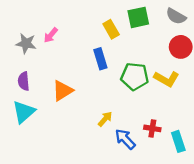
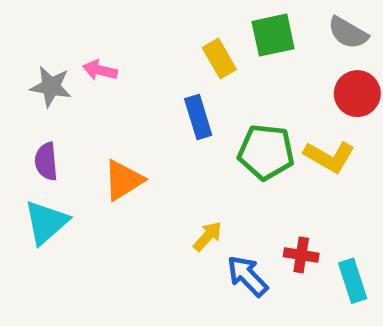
pink arrow: (51, 35) -> (100, 70), turned 63

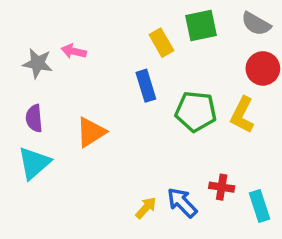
yellow L-shape: (329, 157) -> (242, 115), turned 87
yellow arrow: (208, 236) -> (146, 208), moved

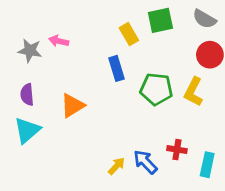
cyan rectangle: (259, 206) -> (207, 165), turned 30

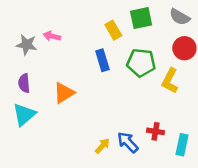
green pentagon: (156, 89) -> (141, 63), moved

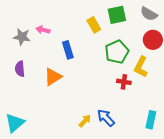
blue rectangle: (102, 60) -> (68, 50), moved
green pentagon: (141, 63) -> (117, 52), turned -30
cyan triangle: (24, 115) -> (15, 123), moved
red cross: (156, 131) -> (124, 82), moved

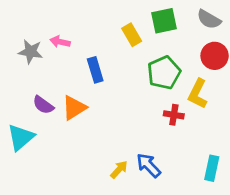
purple semicircle: (20, 69) -> (43, 105), moved, turned -49
cyan triangle: (15, 123) -> (21, 137), moved

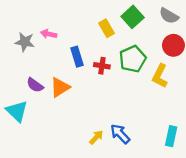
green square: (164, 21) -> (133, 17), turned -30
red cross: (174, 115) -> (102, 66), moved
cyan triangle: (21, 137) -> (17, 111), turned -35

